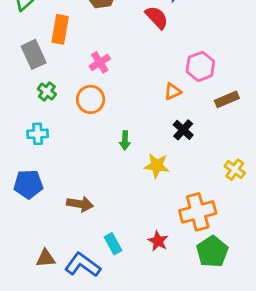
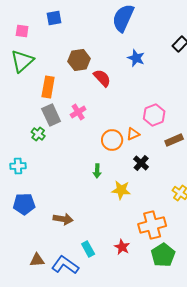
red semicircle: (157, 17) -> (102, 78), moved
gray rectangle: (34, 54) -> (51, 115), moved
orange circle: (91, 99) -> (112, 140), moved
cyan cross: (38, 134) -> (18, 166), moved

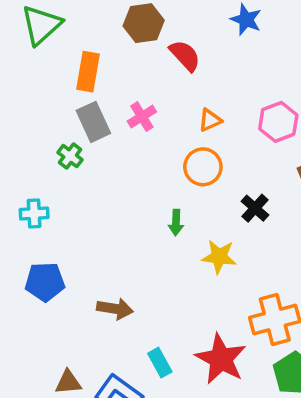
orange triangle: (133, 134) -> (210, 120), moved
red star: (122, 247) -> (221, 359), size x1.8

